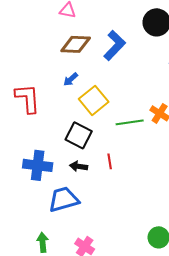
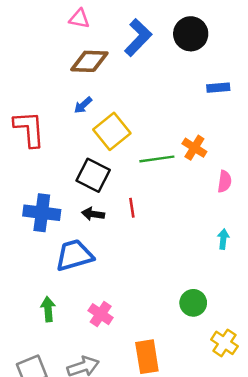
blue L-shape: (115, 45) -> (138, 38), moved

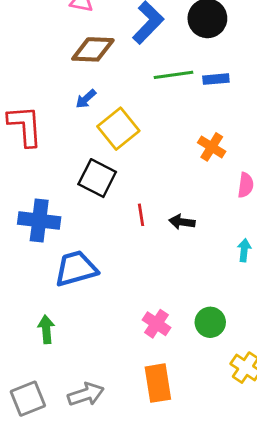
blue rectangle: (218, 88) -> (216, 79), moved
green line: (157, 159) -> (173, 75), moved
black arrow: (93, 214) -> (182, 222), moved
pink cross: (101, 314) -> (157, 324), moved

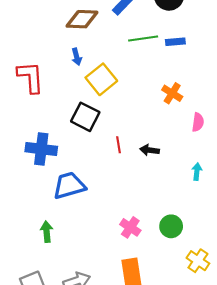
blue arrow: (86, 99) -> (77, 57), turned -63

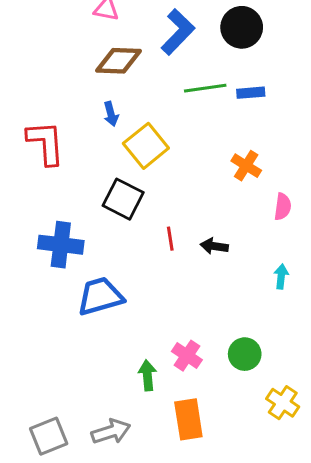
green arrow: (47, 232) -> (147, 375), moved

